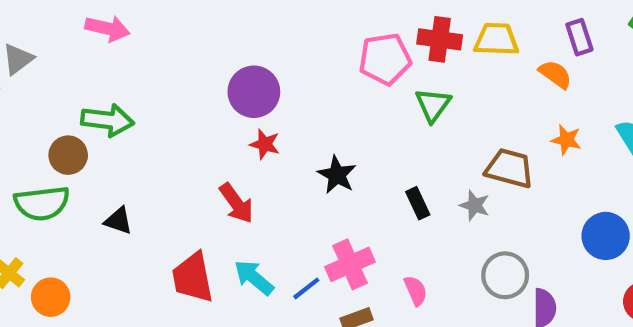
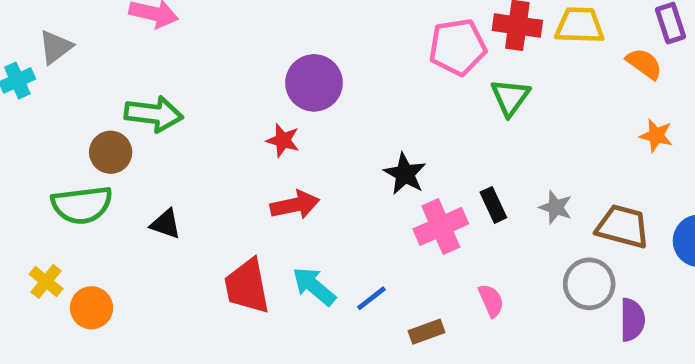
red star: (265, 144) -> (283, 140), moved
brown trapezoid: (509, 168) -> (623, 226), moved
red arrow: (236, 203) -> (295, 205), turned -66
pink cross: (350, 264) -> (441, 226), moved

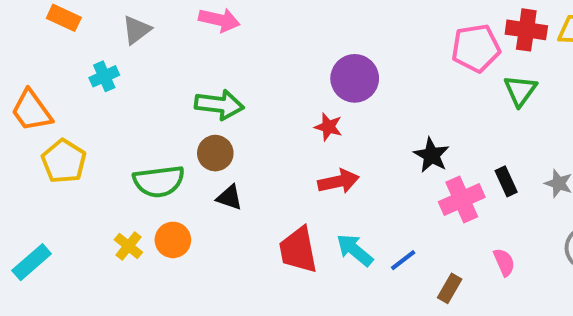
gray triangle: (56, 47) -> (137, 30), moved
brown circle: (111, 152) -> (215, 153), moved
orange circle: (91, 308) -> (173, 240), moved
brown rectangle: (426, 332) -> (450, 288), turned -40

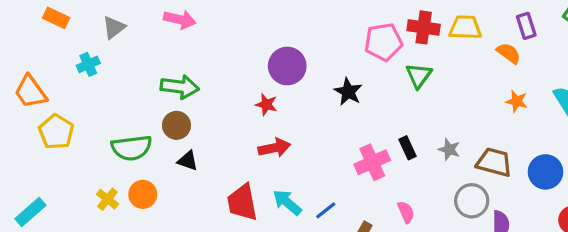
black star: (431, 155) -> (348, 92), moved

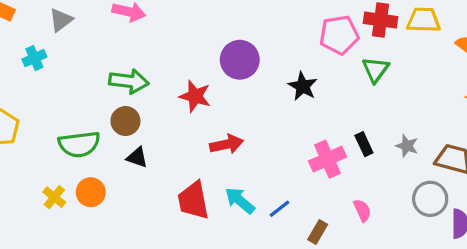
red star: (266, 104) -> (195, 96), moved, size x1.4

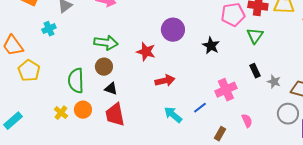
green semicircle: (79, 144) -> (76, 81), turned 95
black rectangle: (364, 144) -> (255, 71), moved
red trapezoid: (193, 200) -> (115, 115), moved
blue line: (279, 209) -> (200, 108), moved

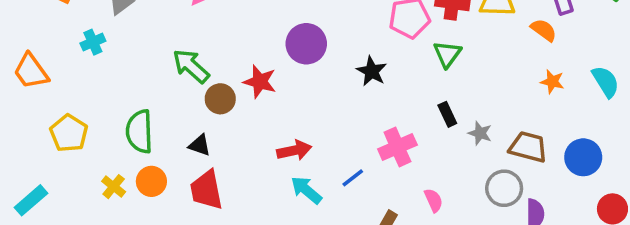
green arrow: (106, 43) -> (191, 66), turned -145
brown circle: (104, 67) -> (220, 99), moved
yellow pentagon: (29, 71) -> (69, 133), moved
red arrow: (165, 81) -> (294, 150), moved

